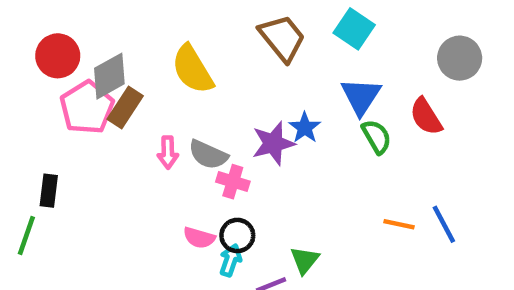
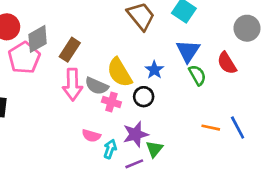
yellow semicircle: (192, 69) -> (119, 72), moved
brown rectangle: (125, 107) -> (70, 50), moved
purple star: (273, 143) -> (136, 134), moved
pink arrow: (168, 152) -> (72, 85), size x1.6
black circle: (237, 235) -> (144, 97), moved

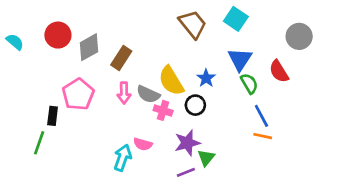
pink pentagon: (24, 58) -> (78, 94), moved
pink arrow: (72, 85) -> (124, 93), size x0.7
blue line: (238, 128) -> (261, 116), moved
cyan arrow: (110, 149) -> (123, 158), moved, size x1.4

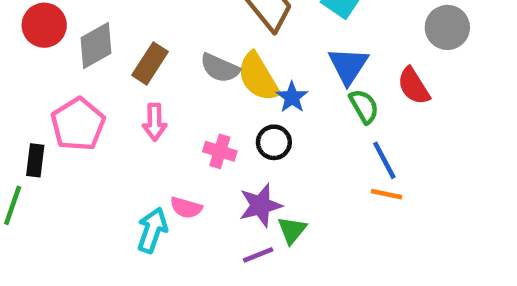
yellow semicircle: (171, 81) -> (258, 77), moved
gray semicircle: (148, 94) -> (220, 68), moved

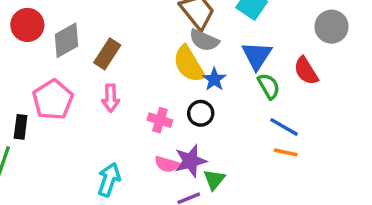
gray semicircle: (220, 68) -> (204, 40), moved
blue line: (384, 160) -> (284, 127), turned -32
pink semicircle: (186, 208) -> (167, 164), moved

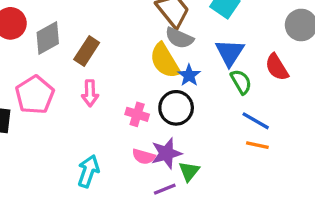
black circle: (201, 113) -> (176, 108), size x1.4

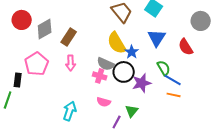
gray semicircle: (179, 38) -> (106, 64), moved
green semicircle: (241, 82) -> (164, 68), moved
purple star: (166, 153) -> (142, 83), moved
purple line: (165, 189) -> (117, 122), turned -40

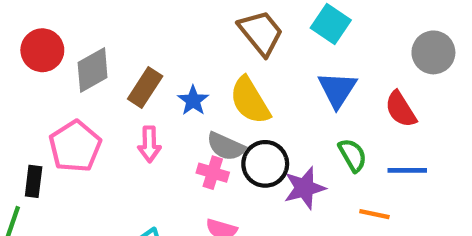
blue star: (132, 52) -> (193, 100), moved
blue line: (173, 80) -> (407, 170), moved, turned -30

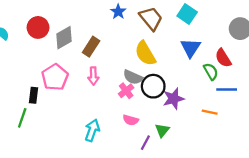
blue star: (193, 100) -> (118, 12), moved
green semicircle: (353, 155) -> (211, 72), moved
pink cross: (213, 173) -> (126, 91), turned 35

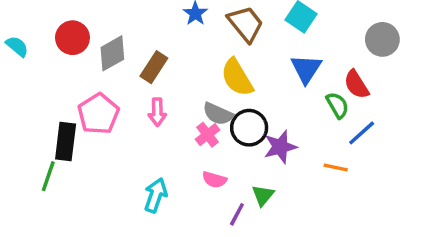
blue line: (227, 90) -> (362, 133), turned -42
black rectangle: (33, 95) -> (66, 142), size x1.5

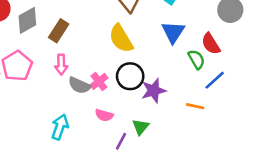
gray semicircle: (218, 114) -> (79, 85), moved

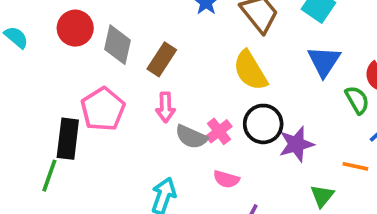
gray diamond: (27, 20) -> (118, 45), turned -48
green triangle: (141, 127) -> (322, 196), moved

